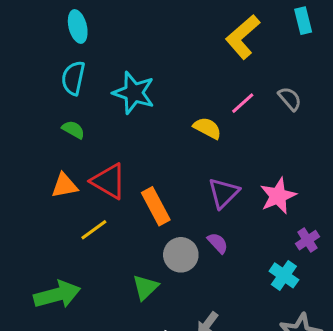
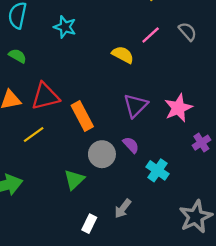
cyan star: (134, 93) -> (65, 27), size x0.7
red triangle: (109, 181) -> (45, 96), turned -44
cyan cross: (284, 275) -> (157, 170), moved

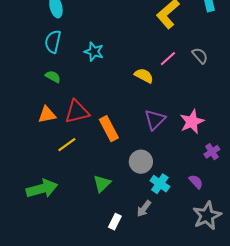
purple semicircle: (131, 145) -> (196, 182), moved
gray circle: (102, 154) -> (141, 162), moved
cyan cross: (157, 170) -> (160, 184), moved

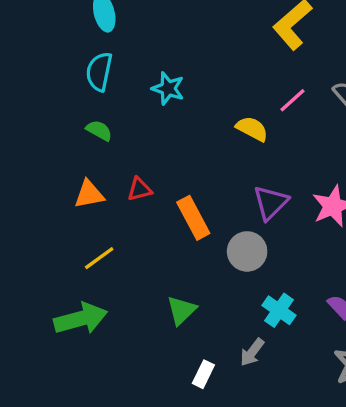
red triangle: (77, 112) -> (140, 189), size x0.6
yellow line: (67, 145) -> (99, 258), moved
gray circle: (141, 162) -> (247, 251), moved

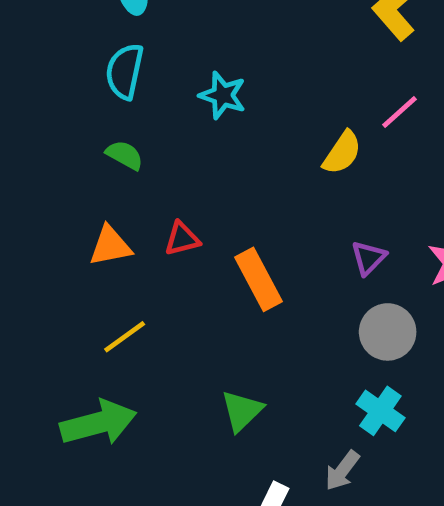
yellow semicircle: (252, 129) -> (342, 153), turned 96
purple triangle: (271, 203) -> (368, 258), size x0.7
gray circle: (247, 251) -> (388, 332), moved

